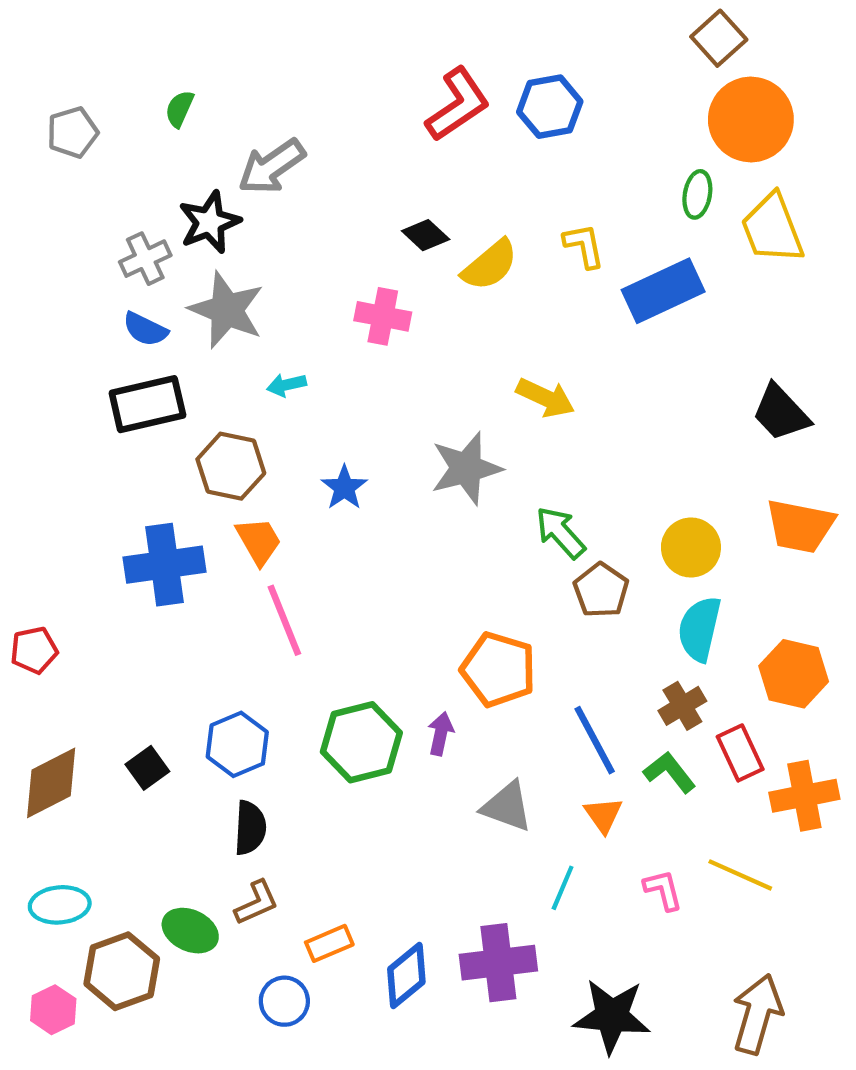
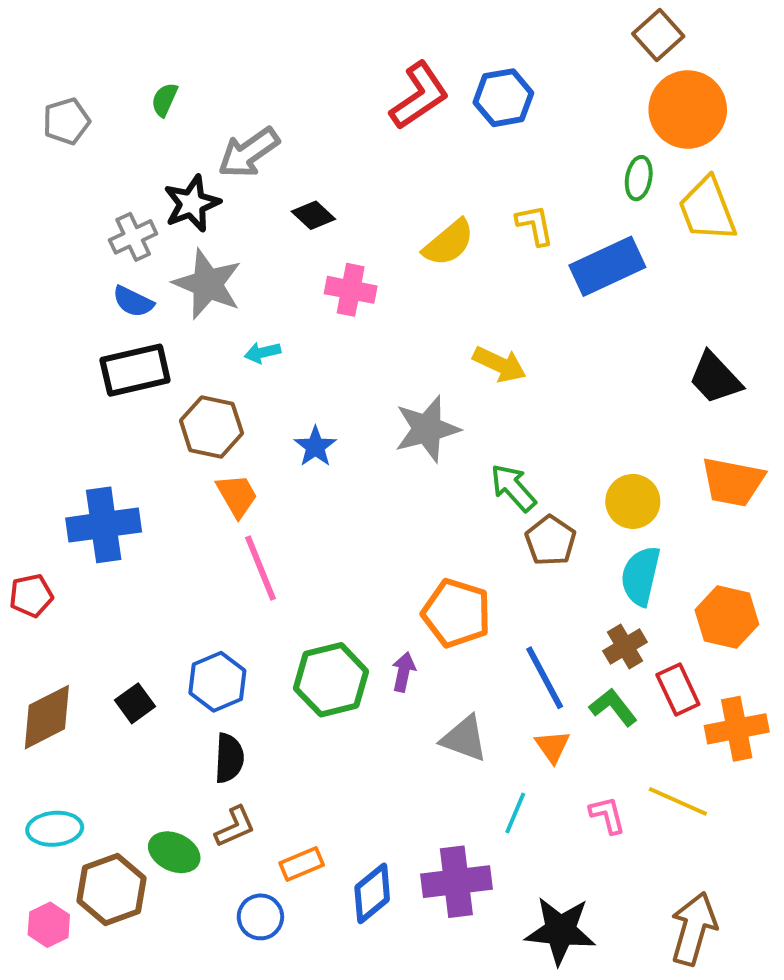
black diamond: (426, 235) -> (313, 215), moved
blue cross: (165, 565) -> (104, 525), moved

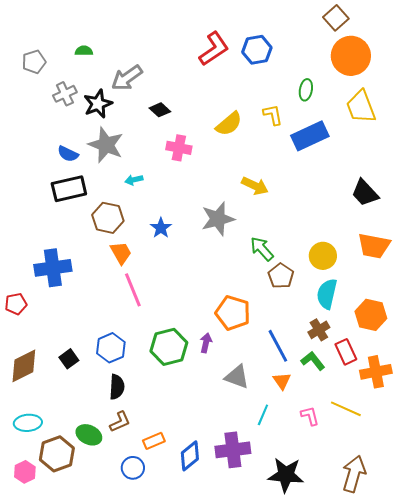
green semicircle: (164, 100) -> (84, 51), turned 66
green ellipse: (639, 178) -> (306, 90), moved
gray cross: (133, 237) -> (65, 94), moved

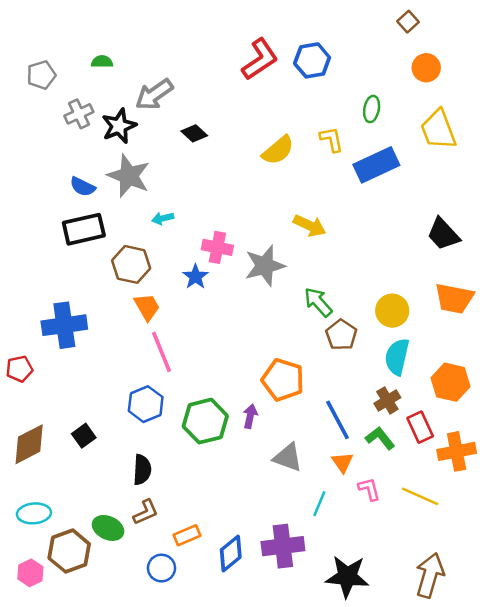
brown square: (336, 18) -> (408, 22), size x0.7
orange circle: (351, 56) -> (426, 68), size x0.6
pink cross: (179, 148) -> (217, 247), moved
blue hexagon: (111, 348) -> (146, 404), moved
pink L-shape: (310, 416) -> (369, 489), moved

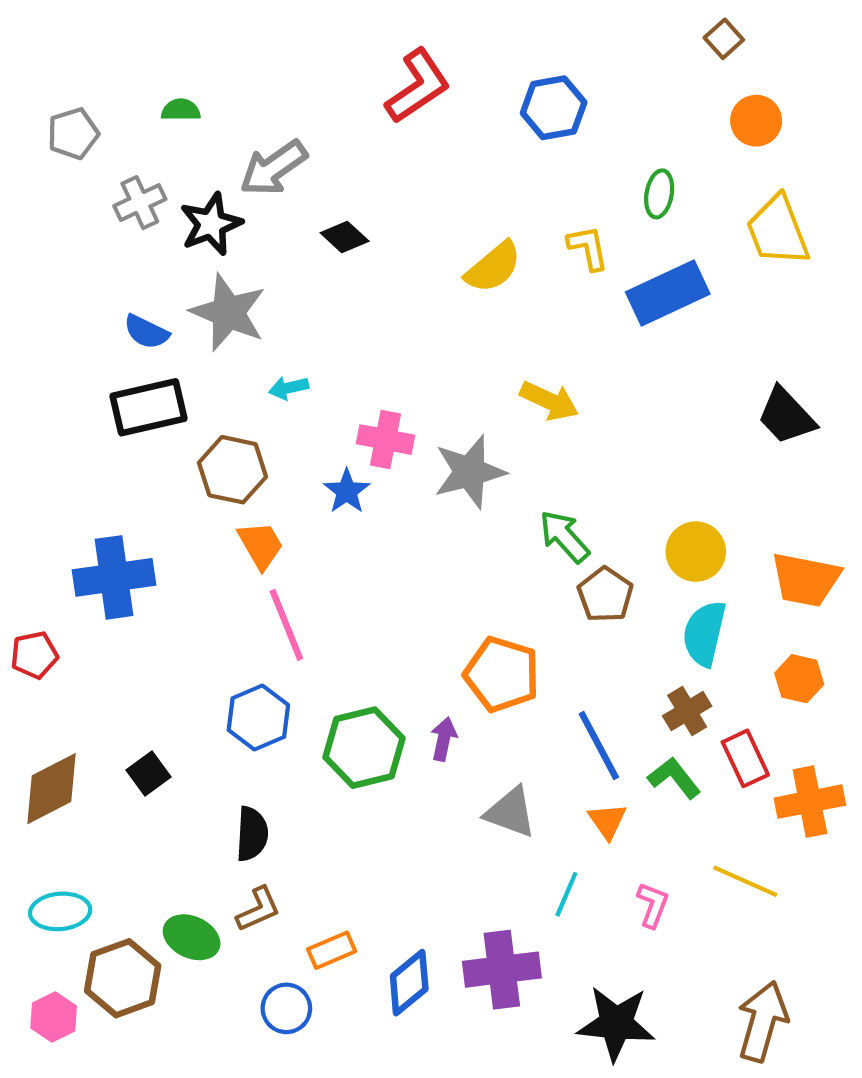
red L-shape: (260, 59) -> (418, 86), moved
orange trapezoid: (454, 298) -> (806, 580), moved
orange hexagon: (450, 382) -> (799, 679), size x0.7
pink L-shape: (369, 489) -> (653, 905), moved, turned 35

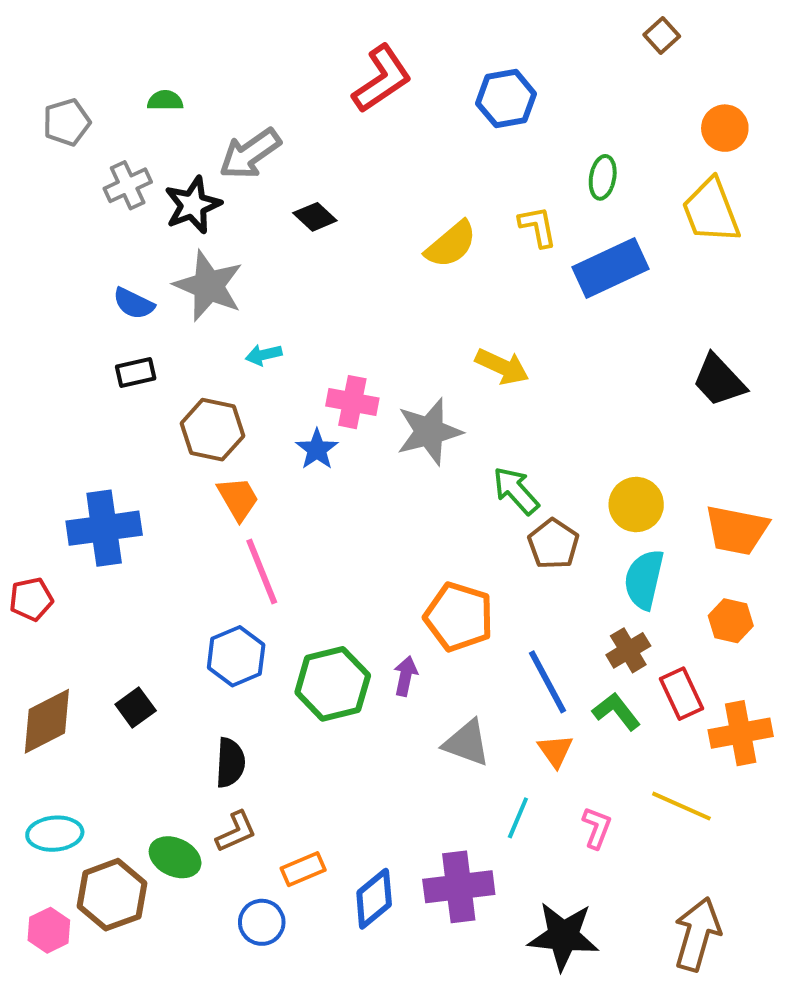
orange circle: (756, 121) -> (725, 128), moved
black rectangle: (148, 407) -> (136, 372), size x0.6

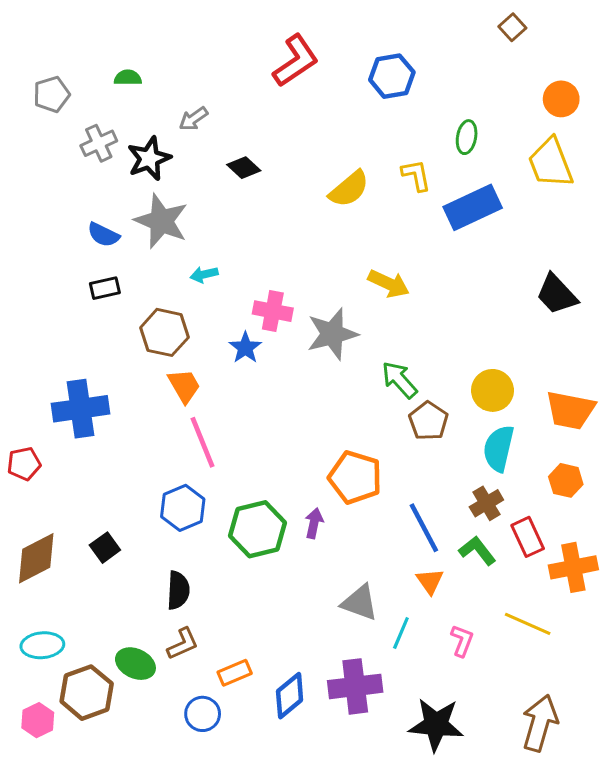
gray arrow: (250, 154) -> (193, 119), size x0.6
gray triangle: (467, 743) -> (360, 603), moved

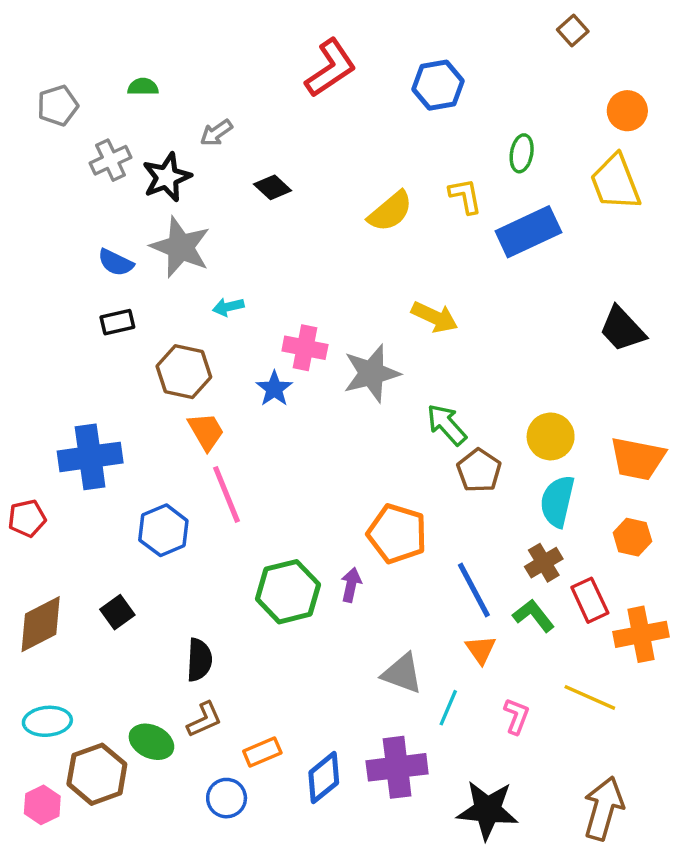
blue hexagon: (183, 508) -> (163, 530), moved

